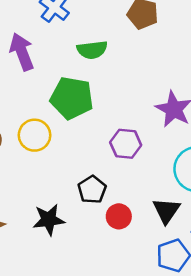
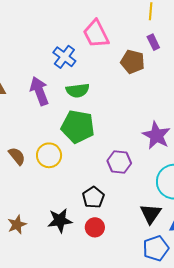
green semicircle: (92, 50) -> (78, 90), moved
red circle: (119, 216) -> (95, 227), moved

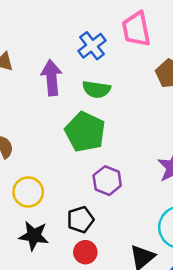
yellow circle: (49, 155) -> (28, 192), moved
purple hexagon: (119, 162) -> (107, 181), moved
red circle: (95, 227) -> (85, 252), moved

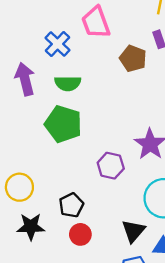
purple hexagon: (107, 181) -> (111, 166), moved

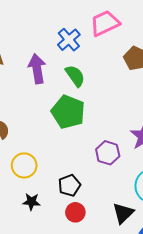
pink trapezoid: (96, 23) -> (105, 23), turned 80
green semicircle: (68, 83) -> (75, 76), turned -130
black star: (31, 227) -> (31, 202), size x0.7

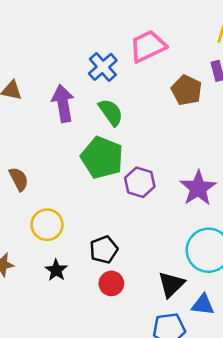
purple hexagon: (108, 153) -> (140, 182), moved
black star: (31, 202) -> (56, 270), turned 30

